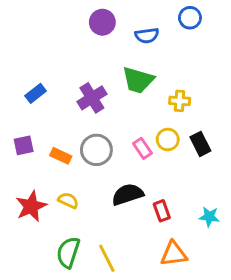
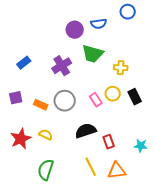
purple circle: (102, 22) -> (75, 30), moved
yellow line: (107, 258) -> (91, 167), moved

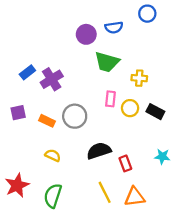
purple cross: (62, 66) -> (52, 79), moved
black rectangle: (135, 97) -> (155, 112), turned -35
pink rectangle: (96, 100) -> (110, 99), moved, turned 40
red star: (21, 139) -> (17, 185), moved
cyan star: (141, 146) -> (162, 157), moved

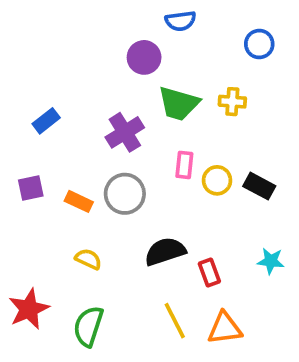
blue circle: (147, 14) -> (259, 44), moved
blue semicircle: (114, 27) -> (181, 21), moved
yellow cross: (139, 78) -> (232, 102), moved
purple cross: (52, 79) -> (125, 132), moved

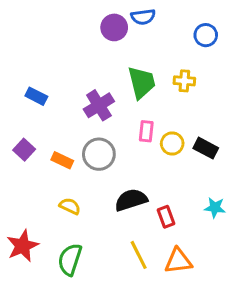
purple circle: (144, 57) -> (114, 27), moved
green trapezoid: (179, 104) -> (142, 82), turned -120
blue rectangle: (46, 121) -> (36, 96), turned 65
purple square: (31, 188) -> (24, 150), turned -35

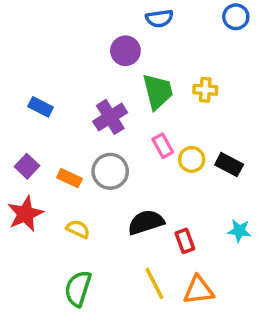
purple circle: (114, 27) -> (125, 51), moved
blue circle: (206, 35) -> (236, 17), moved
pink rectangle: (146, 131) -> (163, 146), turned -35
red star: (23, 246) -> (25, 214), moved

